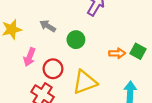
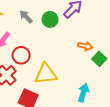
green circle: (76, 40) -> (50, 19), moved
orange arrow: (117, 53) -> (85, 46), moved

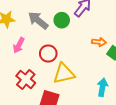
gray arrow: (26, 17) -> (38, 20), size x1.5
red circle: (21, 55) -> (48, 54), moved

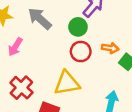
green circle: (62, 20) -> (78, 27), moved
red circle: (48, 54) -> (81, 52), moved

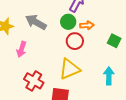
orange arrow: (110, 48) -> (87, 25), moved

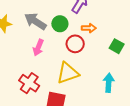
green circle: (68, 22) -> (60, 24), moved
pink arrow: (21, 49) -> (38, 48), moved

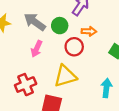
red cross: (29, 83) -> (26, 85), turned 30

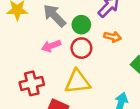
red circle: (74, 47) -> (81, 48), moved
pink arrow: (37, 49) -> (51, 46), turned 35

